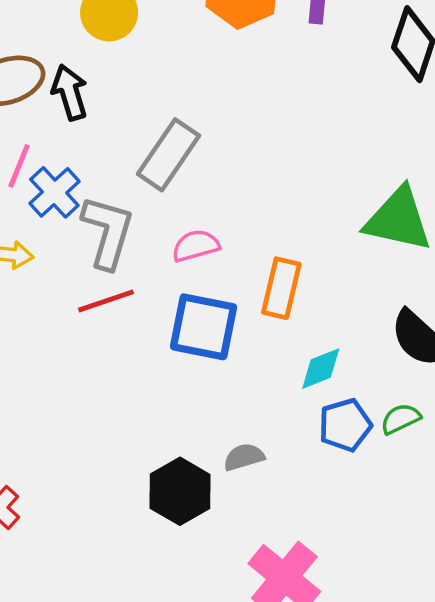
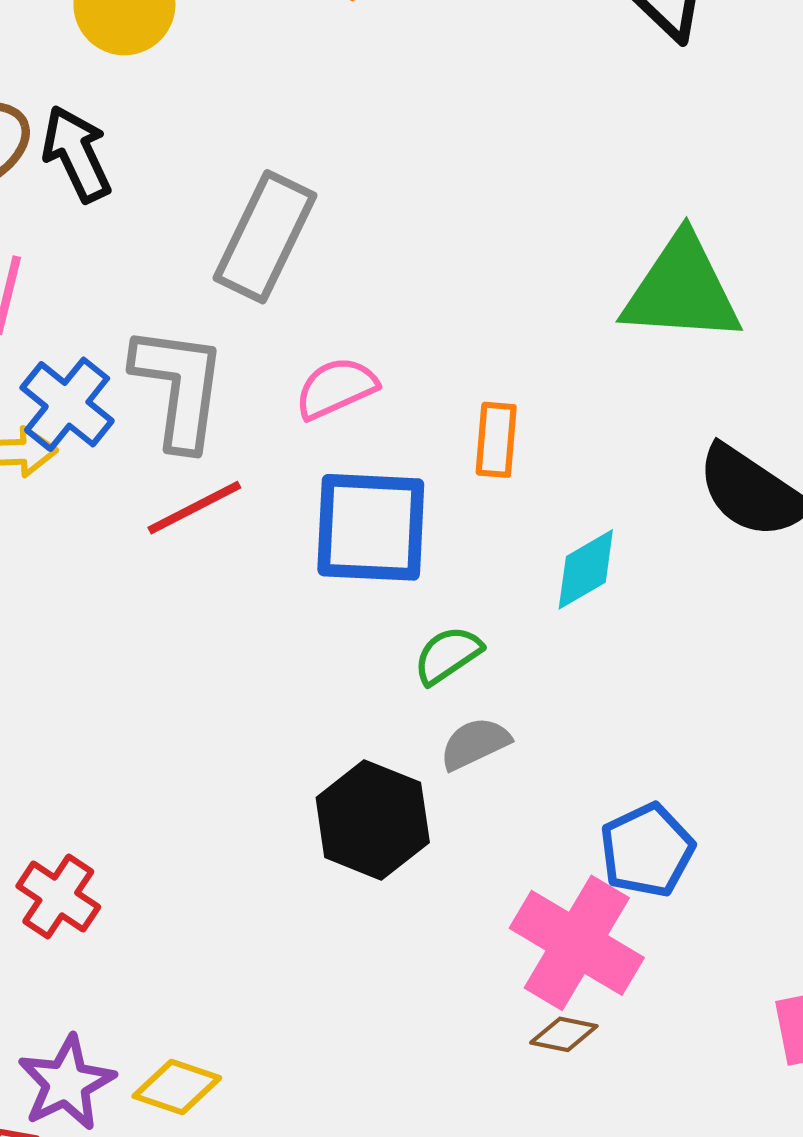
blue cross: (54, 192) -> (67, 404), moved
orange rectangle: (281, 288) -> (496, 440), size x0.7
green semicircle: (401, 419) -> (448, 655), moved
blue pentagon: (345, 425) -> (647, 850), moved

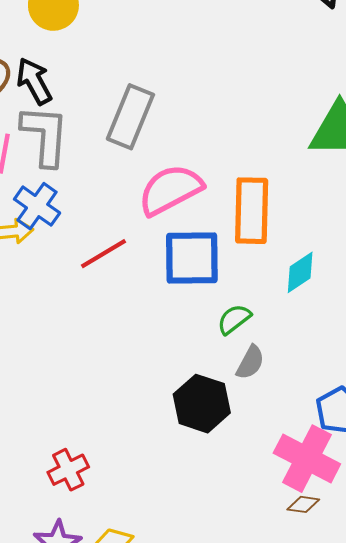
gray L-shape: (179, 387) -> (45, 135), moved
pink semicircle: (336, 388) -> (170, 190), size x1.6
orange rectangle: (496, 440) -> (252, 211), size x1.8
gray semicircle: (475, 744) -> (250, 362), turned 147
red cross: (58, 896) -> (68, 470), moved, turned 33

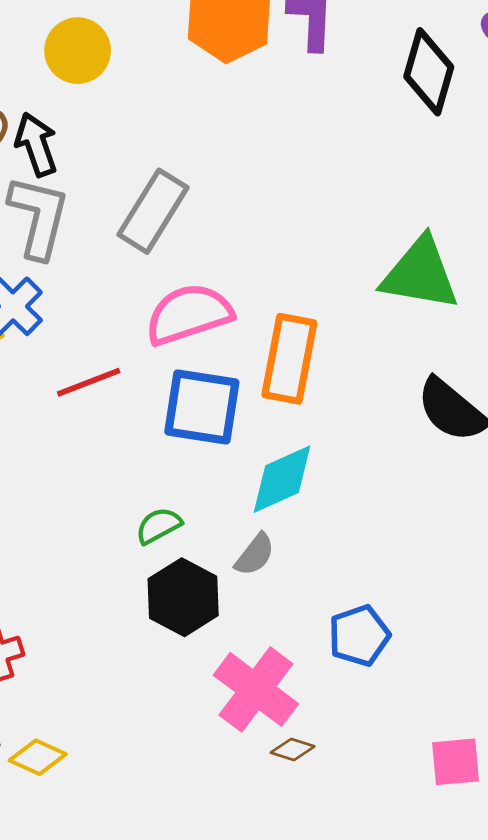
cyan diamond: (300, 272) -> (282, 479), moved, size x1.4
green semicircle: (234, 319) -> (159, 526), moved
pink cross: (307, 459) -> (256, 689), moved

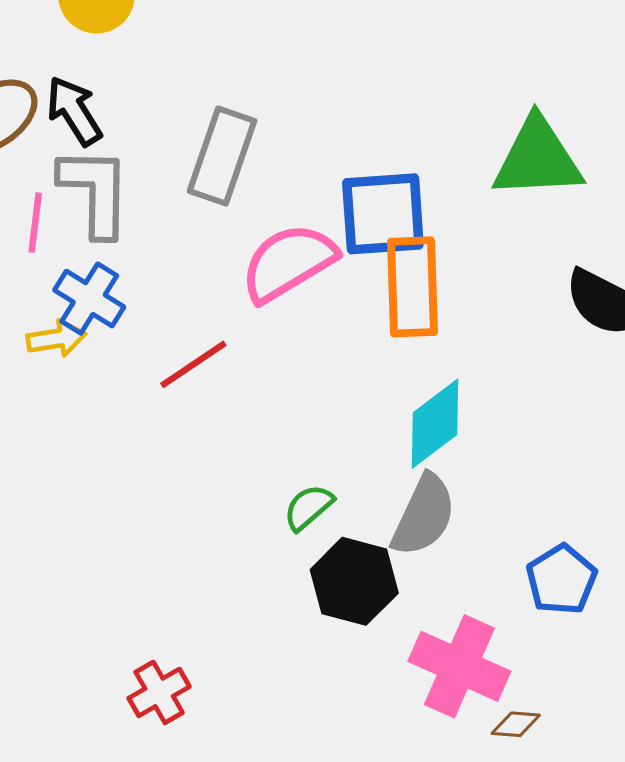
blue square: (202, 407) -> (383, 214), moved
gray semicircle: (255, 555) -> (424, 515), size x1.6

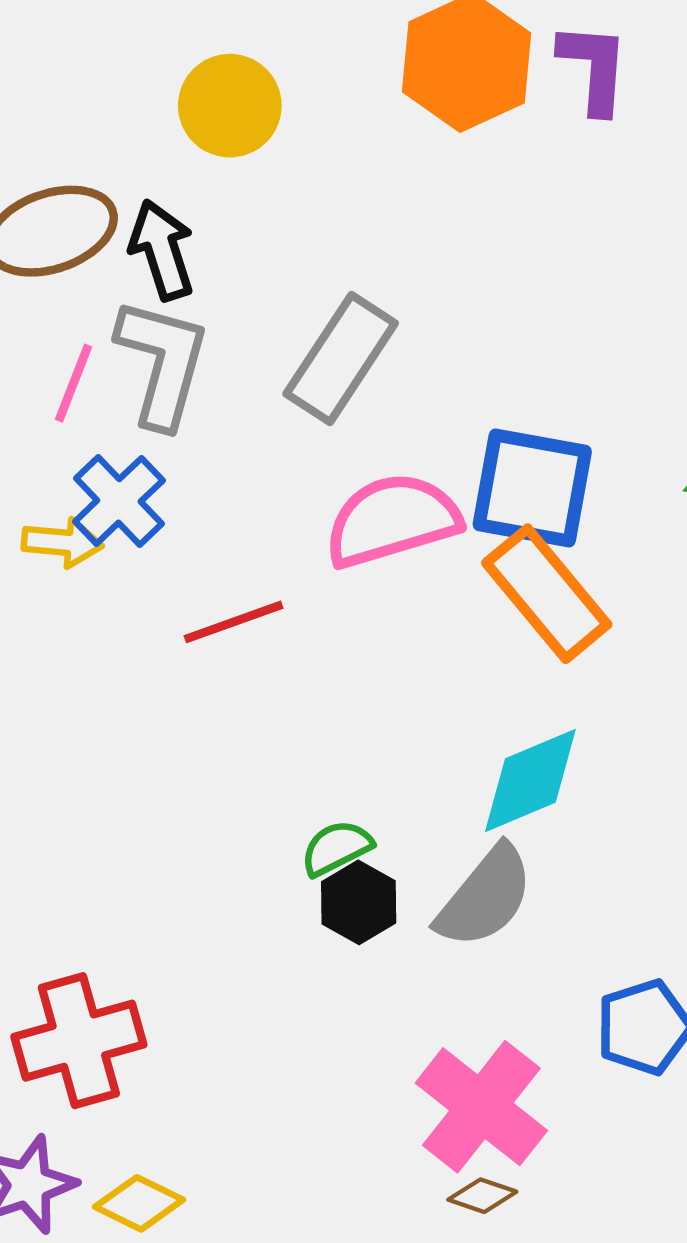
orange rectangle: (412, 287) -> (547, 594), turned -52
black hexagon: (354, 581) -> (359, 902), moved, size x0.7
red cross: (159, 692) -> (79, 1041), size x1.5
brown diamond: (516, 724) -> (482, 1196), moved

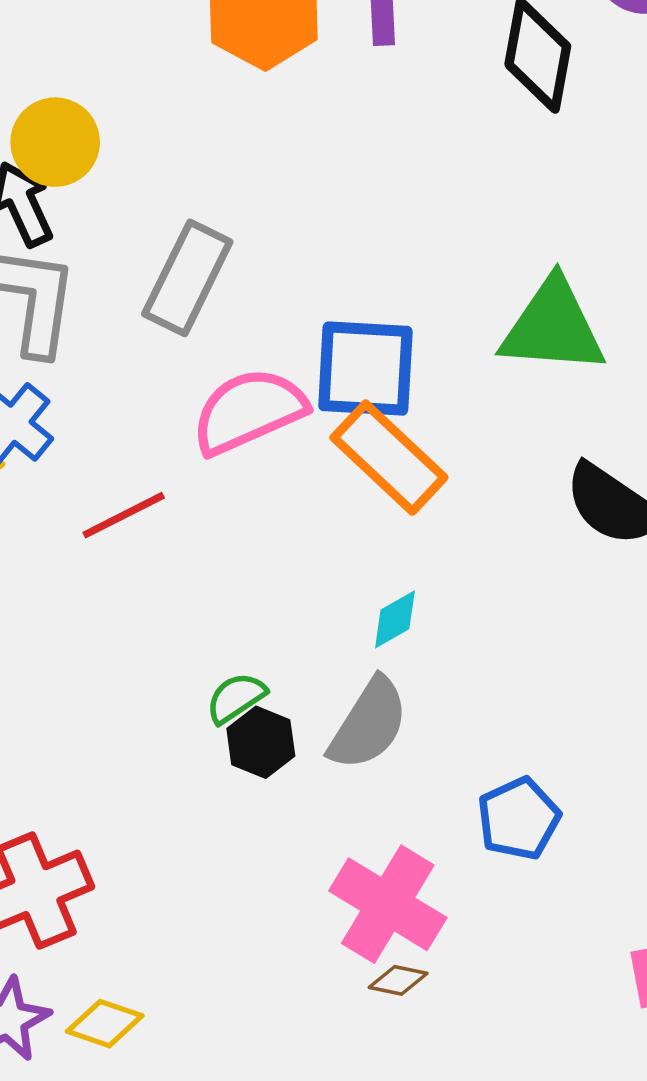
yellow circle: (230, 106) -> (55, 142), moved
cyan diamond: (530, 780) -> (395, 619), size x0.6

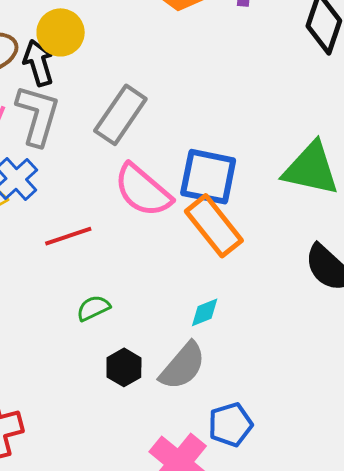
pink semicircle: (249, 411) -> (143, 190), turned -124
green semicircle: (236, 698) -> (93, 308), moved
blue pentagon: (519, 819) -> (230, 425), moved

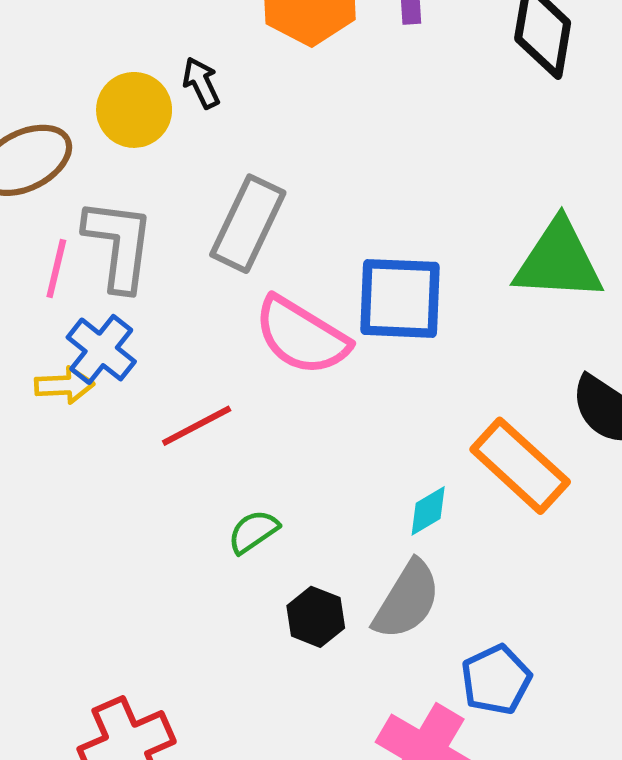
black arrow: (38, 63) -> (201, 83), moved, size x0.7
orange rectangle: (214, 226) -> (520, 466), moved

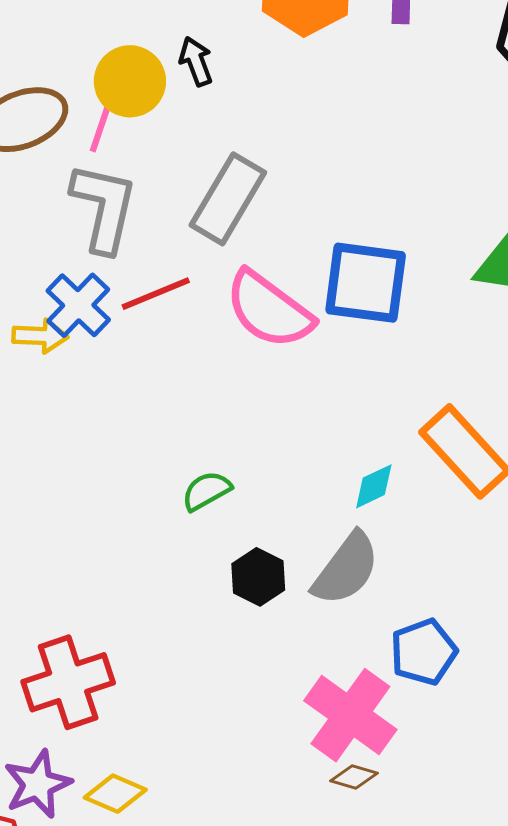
pink line: (56, 269) -> (102, 125), moved
red line: (197, 426) -> (156, 294), moved

